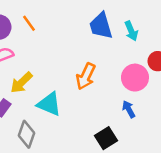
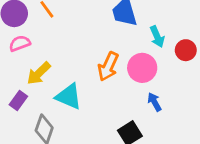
cyan arrow: (131, 31) -> (157, 37), moved
pink circle: (135, 78) -> (142, 68), moved

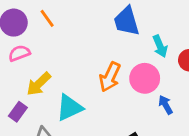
cyan triangle: (69, 96) -> (69, 108), turned -48
blue arrow: (154, 102) -> (166, 105), moved

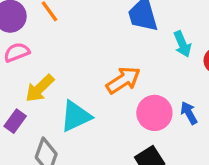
orange arrow: (110, 77) -> (123, 80), turned -148
pink circle: (145, 78) -> (154, 113), moved

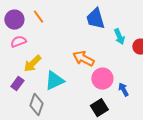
orange arrow: (123, 80) -> (83, 59), turned -120
blue arrow: (189, 113) -> (123, 90), moved

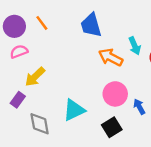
blue trapezoid: (95, 19) -> (91, 25), moved
orange arrow: (83, 59) -> (111, 57), moved
cyan triangle: (54, 81) -> (74, 110), moved
gray diamond: (36, 105) -> (40, 124), turned -30

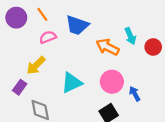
blue trapezoid: (91, 25) -> (77, 25), moved, turned -55
pink semicircle: (19, 52) -> (48, 37), moved
cyan triangle: (74, 110) -> (72, 83), moved

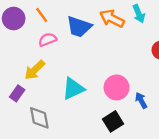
cyan arrow: (130, 36) -> (139, 14), moved
orange arrow: (108, 47) -> (112, 18), moved

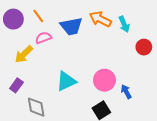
cyan arrow: (139, 14) -> (124, 24), moved
blue trapezoid: (79, 27) -> (71, 26), turned -30
yellow arrow: (35, 70) -> (24, 54), moved

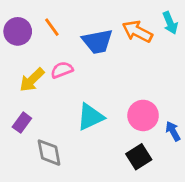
cyan arrow: (124, 24) -> (170, 23), moved
pink semicircle: (43, 38) -> (62, 70), moved

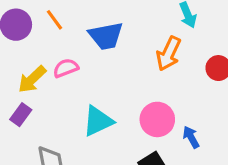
orange arrow: (137, 31) -> (169, 54), moved, turned -92
purple rectangle: (22, 123) -> (21, 115), moved

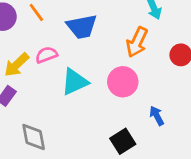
pink circle: (157, 119) -> (123, 82), moved
cyan triangle: (98, 121) -> (75, 82), moved

